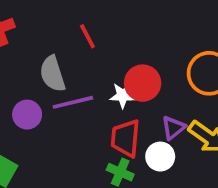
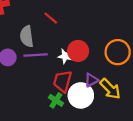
red line: (87, 36) -> (51, 18), turned -32
white circle: (160, 157) -> (81, 95), size x1.5

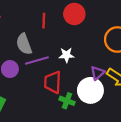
red line: (51, 18) -> (44, 21), turned 64
red circle: (78, 51) -> (74, 14), moved
red trapezoid: (62, 81) -> (53, 82), moved

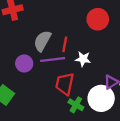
red line: (44, 21) -> (65, 44), moved
gray semicircle: (24, 44) -> (42, 41), turned 40

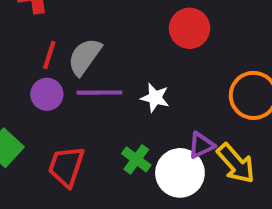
red line: (65, 44) -> (49, 55), moved
red trapezoid: (65, 84) -> (66, 166), moved
green cross: (76, 105) -> (136, 159), moved

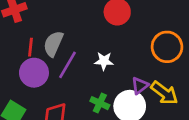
purple line: (99, 93) -> (68, 65), turned -48
purple circle: (47, 94) -> (34, 73), size x1.4

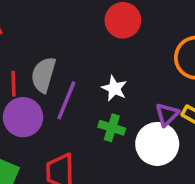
white star: (104, 61) -> (114, 88), turned 30
green cross: (100, 103) -> (112, 128), moved

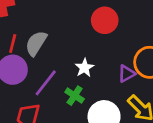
purple line: (66, 100) -> (46, 83), moved
purple triangle: (167, 114) -> (127, 74), moved

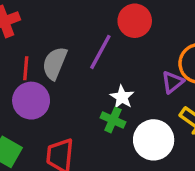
white star: (84, 68) -> (122, 97), moved
purple line: (46, 83) -> (100, 52), moved

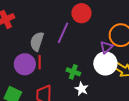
red line: (26, 68) -> (40, 62), moved
white star: (122, 97) -> (82, 89), moved
white circle: (154, 140) -> (105, 63), moved

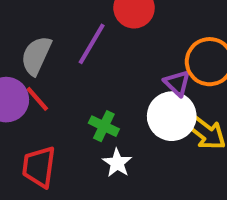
purple triangle: (106, 47) -> (177, 83), turned -40
red line: (40, 62) -> (37, 99), turned -48

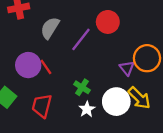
gray semicircle: (36, 56) -> (50, 28), moved
white circle: (172, 116) -> (116, 102), moved

